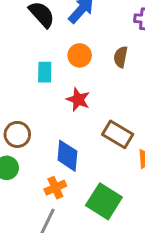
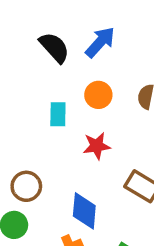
red star: (78, 99) -> (97, 146), turned -30

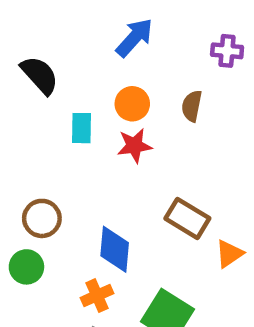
black semicircle: (54, 47) -> (40, 75), moved
red star: (97, 146) -> (134, 146), moved

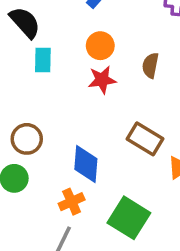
brown semicircle: (192, 106) -> (150, 65), moved
cyan rectangle: (82, 128) -> (43, 60), moved

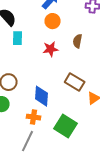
orange circle: (100, 46) -> (53, 21), moved
orange cross: (72, 202) -> (34, 117), turned 32

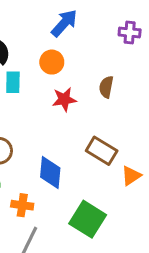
orange circle: (53, 21) -> (52, 62), moved
orange cross: (34, 117) -> (22, 205), moved

